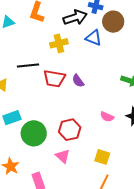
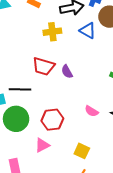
black line: (28, 65) -> (20, 89), moved
pink triangle: (63, 156) -> (42, 145), turned 42

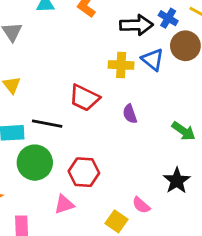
yellow cross: (52, 32) -> (121, 65), moved
purple semicircle: (67, 72) -> (130, 114), moved
pink semicircle: (92, 111) -> (141, 205), moved

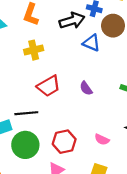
yellow cross: (121, 65) -> (34, 50), moved
red trapezoid: (84, 98) -> (49, 86), turned -40
pink semicircle: (141, 205) -> (102, 139), moved

